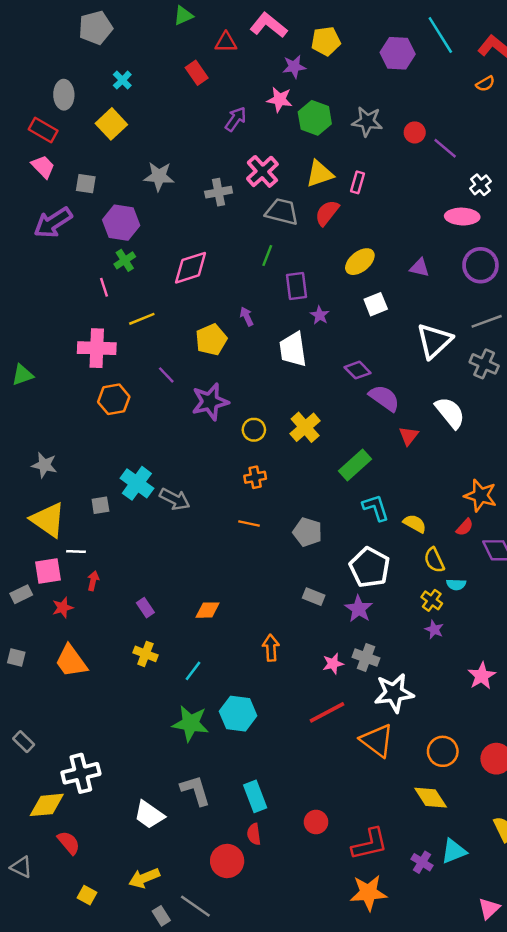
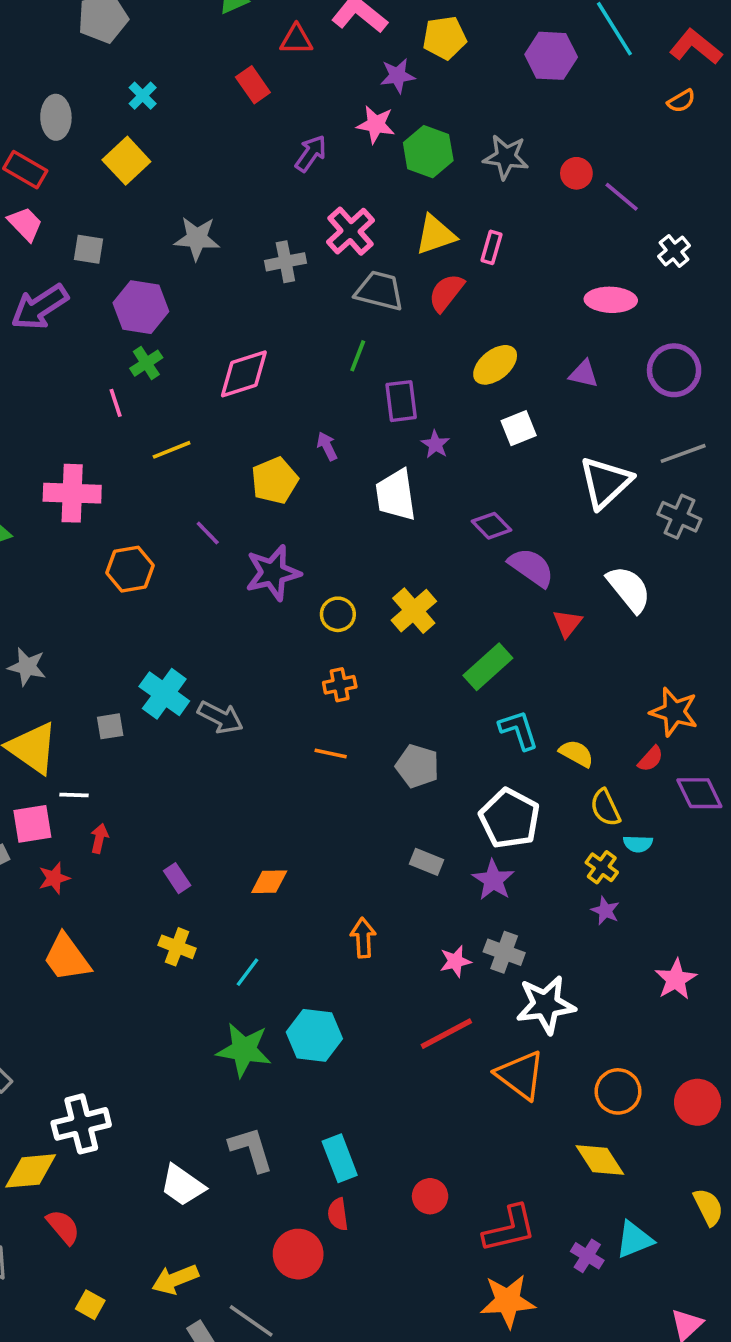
pink ellipse: (462, 217) -> (611, 300), moved
pink cross: (97, 348) -> (72, 493), moved

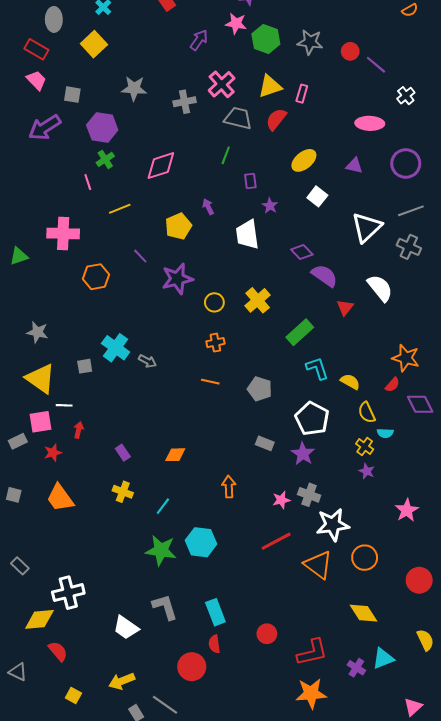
purple rectangle: (401, 401) -> (250, 181), size x0.7
white square: (519, 428) -> (317, 196), turned -30
gray arrow: (220, 717) -> (147, 361), size x0.7
orange circle: (618, 1091) -> (365, 558), moved

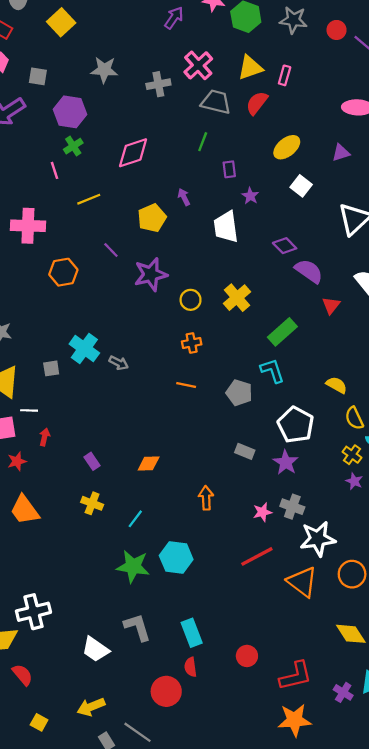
purple triangle: (354, 166) -> (341, 153), turned -30
cyan L-shape: (317, 368) -> (272, 371), moved

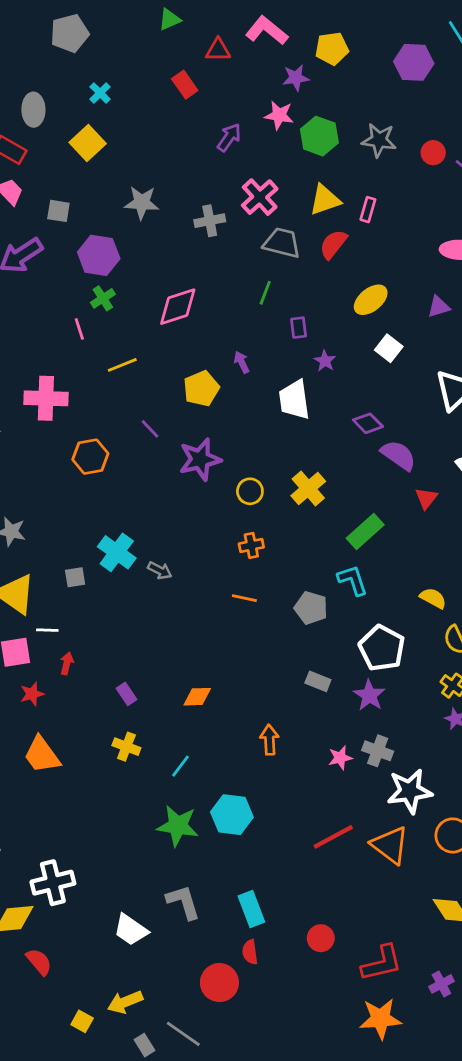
red line: (257, 556) -> (333, 837), moved
purple cross: (343, 692) -> (441, 984), turned 30
yellow square: (39, 722) -> (82, 1021), moved

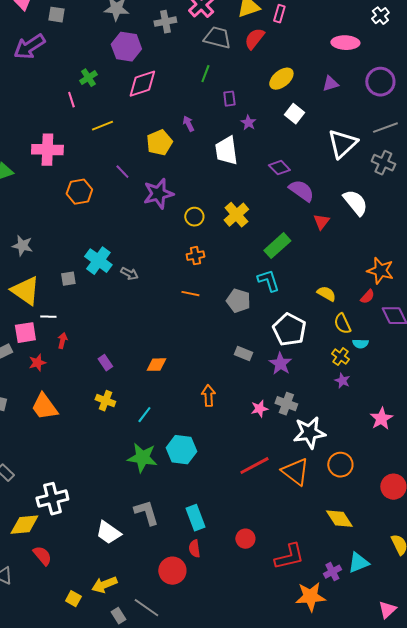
purple hexagon: (99, 255) -> (126, 47), moved
orange star: (380, 1019) -> (310, 597), moved

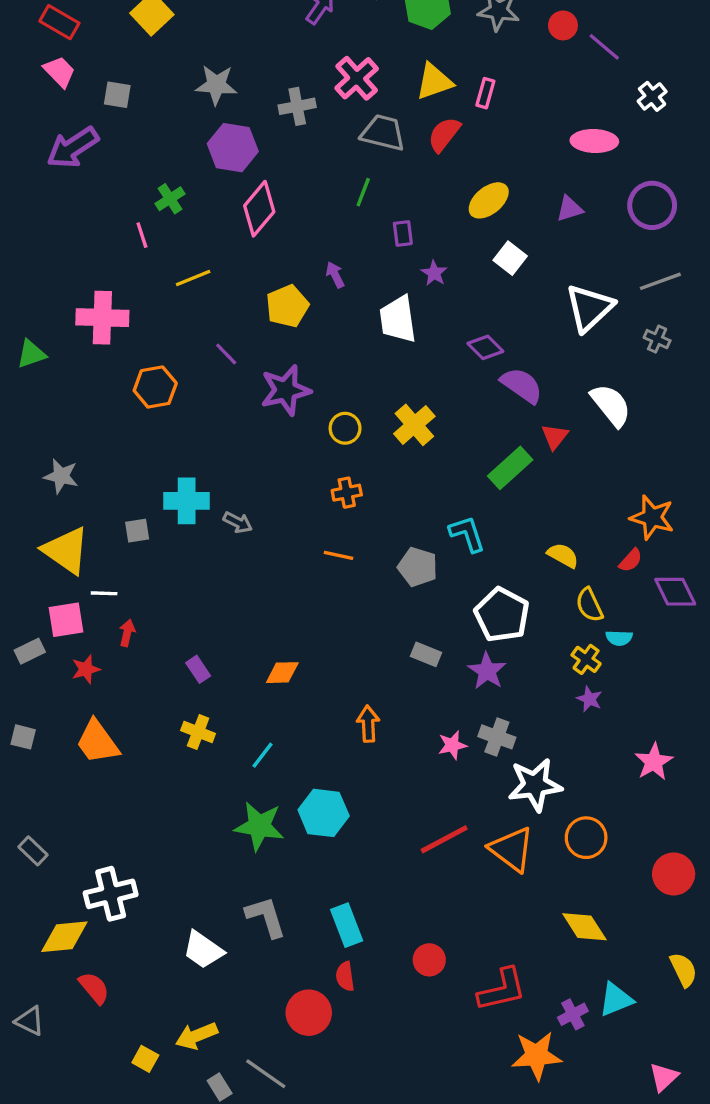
pink diamond: (142, 84) -> (259, 209), turned -32
gray cross: (383, 163) -> (657, 339), size x0.7
green rectangle: (277, 246) -> (510, 468), moved
cyan cross: (98, 261) -> (187, 501), turned -36

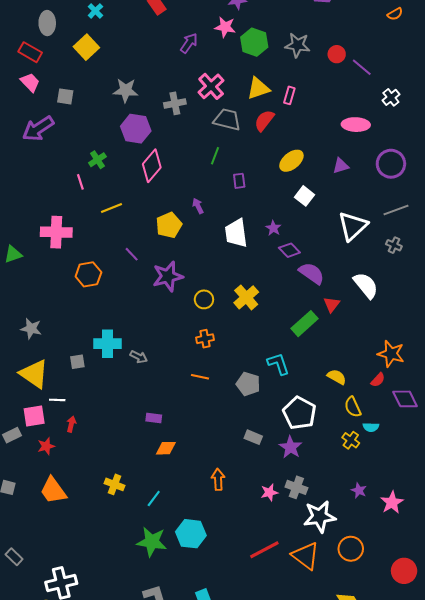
purple star: (434, 273) -> (273, 228), moved
purple rectangle: (198, 669) -> (154, 418), moved, turned -49
purple star: (589, 699) -> (359, 490), moved

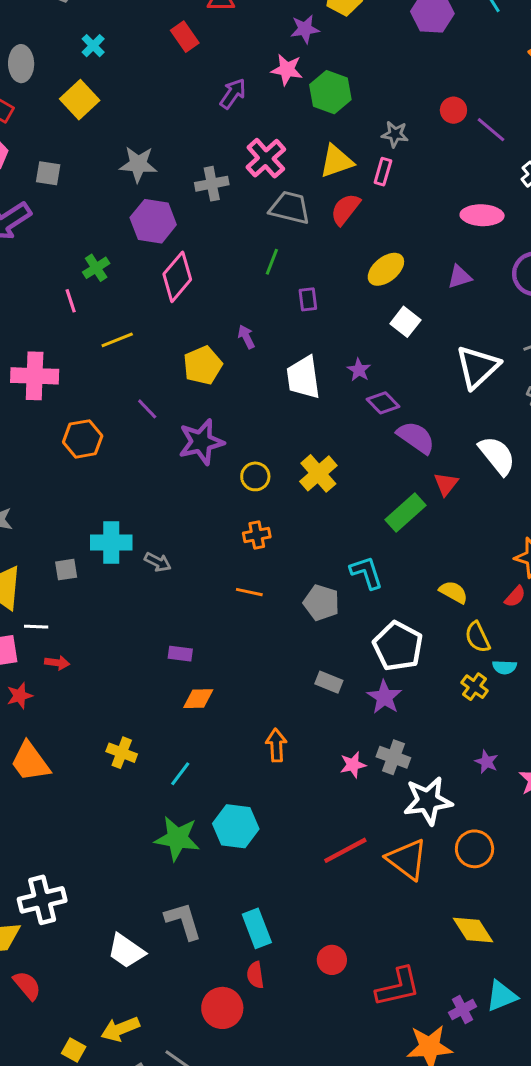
gray star: (297, 45) -> (395, 134), moved, size x0.7
red arrow: (71, 424) -> (57, 663), turned 84

